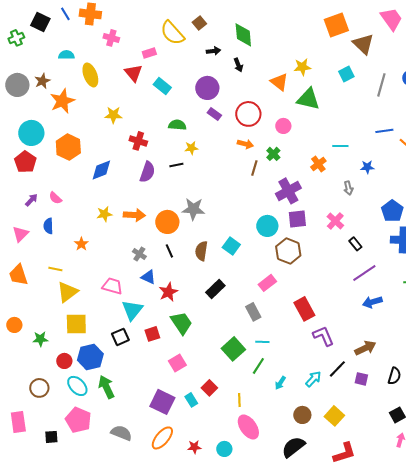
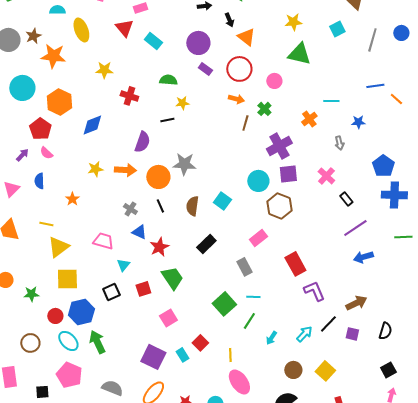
orange triangle: (279, 82) -> (246, 37), moved
orange star: (62, 101) -> (53, 56), turned 30
red pentagon: (25, 162) -> (40, 129), moved
purple semicircle: (147, 172) -> (142, 142), moved
cyan triangle: (132, 310) -> (123, 265), size x0.6

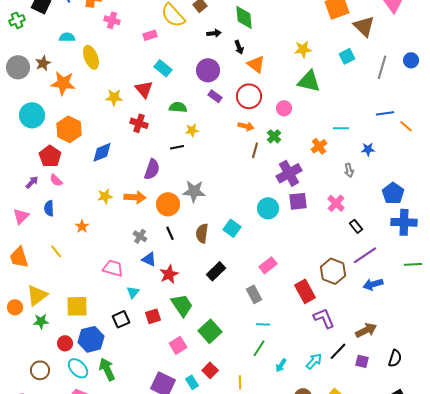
red triangle: (124, 28) -> (144, 89), moved
brown hexagon: (279, 206) -> (333, 271), moved
yellow line: (46, 224) -> (56, 251), turned 40
yellow triangle: (58, 247) -> (37, 295), moved
green square: (224, 304) -> (210, 331), moved

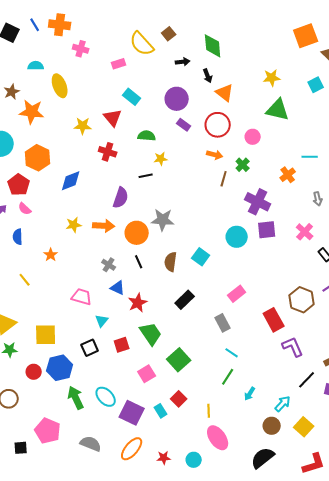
purple cross: (289, 173) -> (258, 202), turned -35
cyan line: (263, 324) -> (232, 353), turned 32
cyan arrow: (314, 361) -> (283, 404), moved
cyan ellipse: (78, 368) -> (106, 397), moved

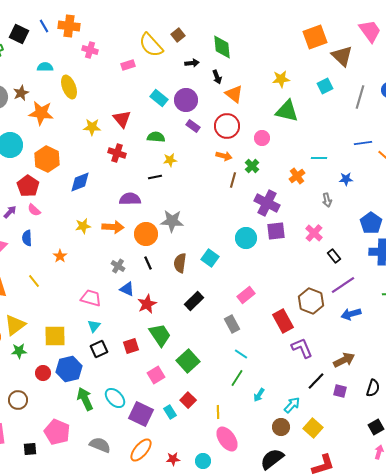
cyan rectangle: (132, 97) -> (159, 98), moved
purple semicircle: (121, 198) -> (130, 199), turned -110
cyan triangle: (102, 321) -> (94, 326), moved

